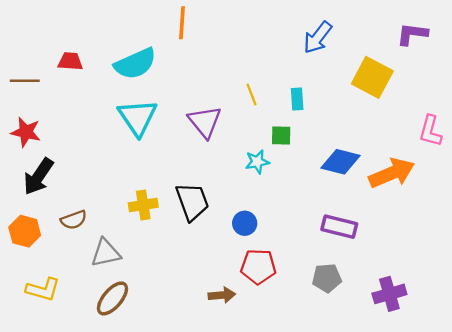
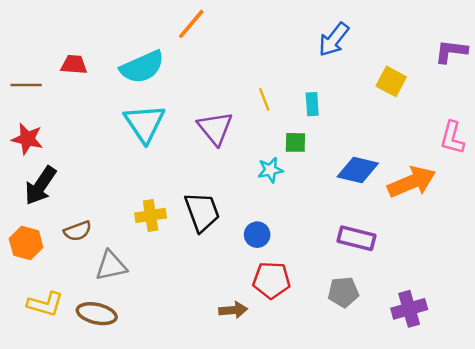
orange line: (182, 23) -> (191, 24), turned 36
purple L-shape: (412, 34) -> (451, 51), moved
yellow square: (372, 77) -> (391, 81), size x0.7
brown ellipse: (112, 298) -> (97, 314), moved, turned 63

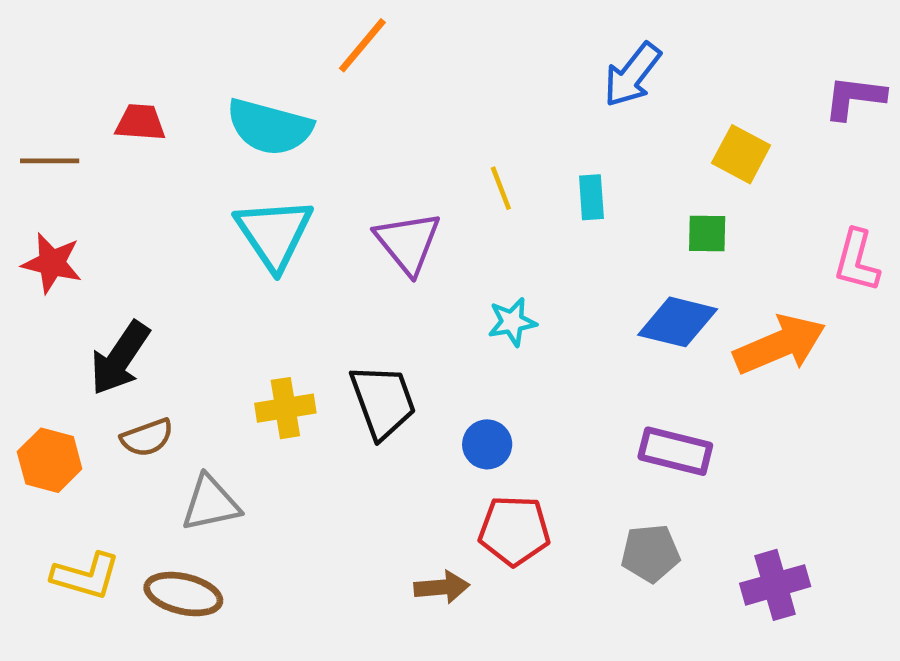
cyan semicircle: (142, 67) -> (270, 127), turned 39
green square: (295, 142) -> (707, 234), moved
black arrow: (40, 186) -> (120, 358), moved

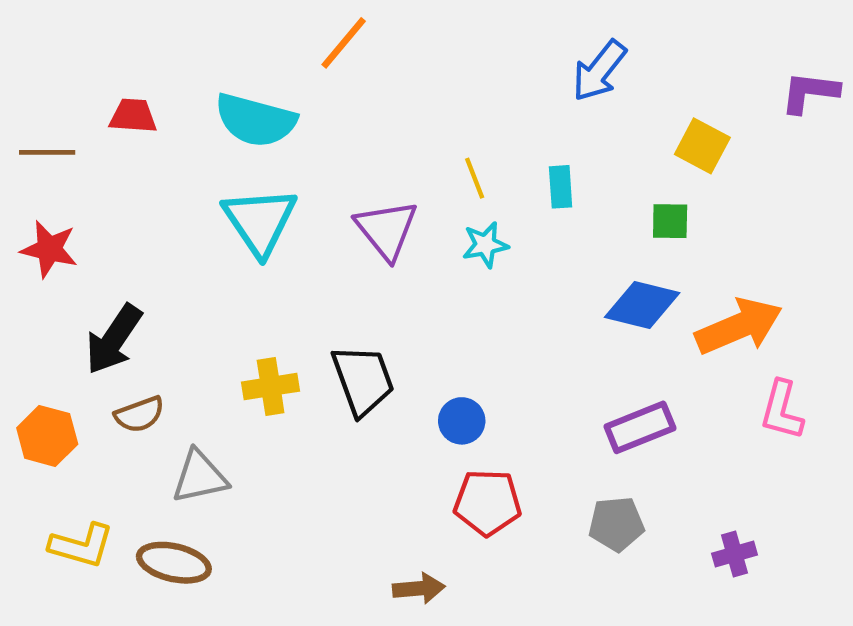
pink L-shape: (857, 261) -> (782, 410), moved
cyan star: (512, 322) -> (485, 245), moved
purple rectangle: (675, 451) -> (640, 427), turned -36
purple cross: (775, 585) -> (735, 554), size x0.7
brown arrow: (442, 587) -> (419, 588), moved

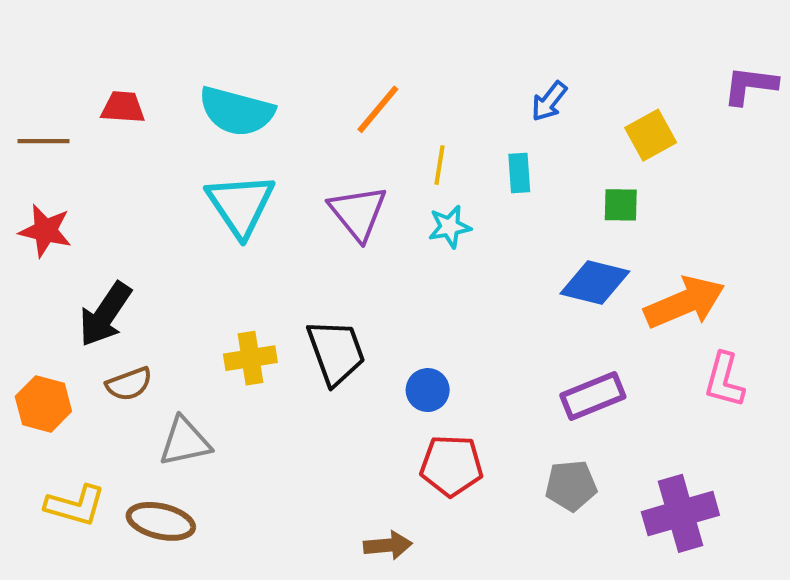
orange line: (344, 43) -> (378, 109), moved
blue arrow: (599, 71) -> (549, 101), moved, size x0.7
yellow square: (702, 146) -> (651, 135), turned 33
yellow line: (475, 178) -> (440, 165), turned 30
purple cross: (735, 554) -> (680, 513), size x1.8

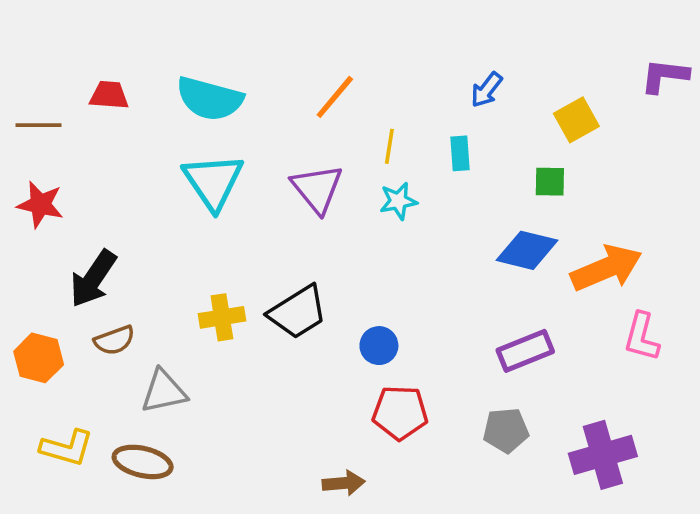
black trapezoid: (336, 352) -> (298, 312), turned 78

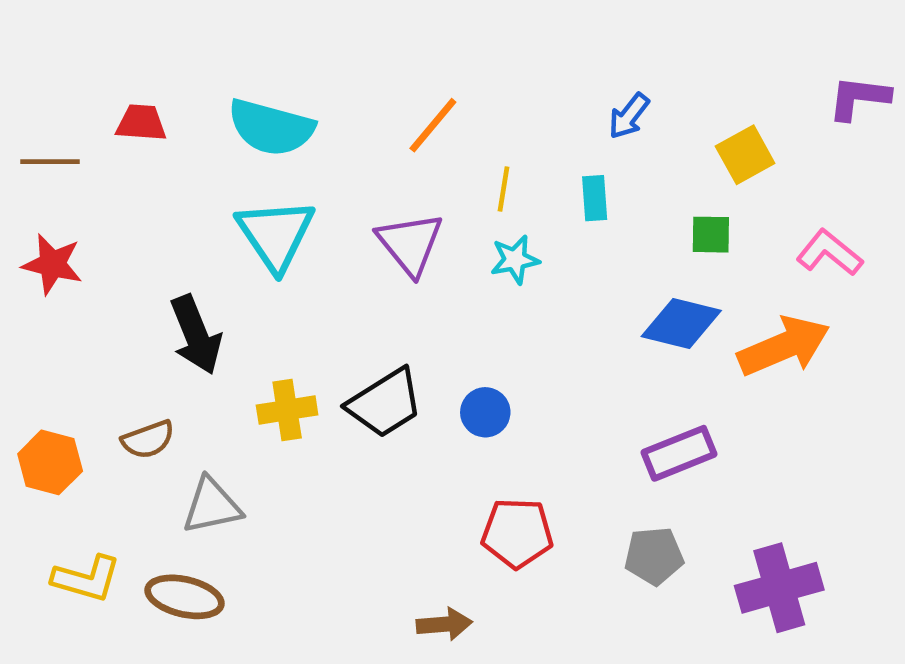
black arrow: (93, 279) -> (196, 335), moved, turned -56
pink L-shape: (642, 337) -> (829, 253), moved, turned 114
blue circle: (379, 346) -> (485, 412), moved

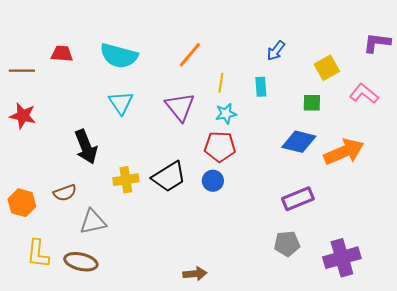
cyan triangle: (276, 235) -> (121, 103), size x0.7
pink L-shape: (829, 253) -> (364, 94), moved
red pentagon: (517, 533) -> (220, 147), moved
yellow L-shape: (87, 579) -> (38, 254), turned 80

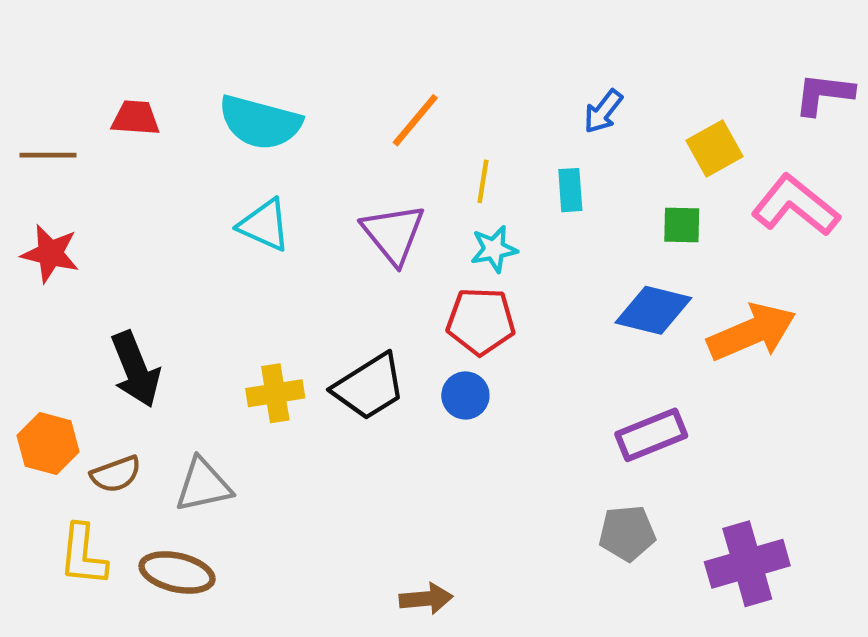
pink L-shape: (364, 94) -> (795, 205), size x1.4
cyan triangle: (121, 103) -> (264, 225), turned -32
black arrow: (86, 147) -> (135, 369), moved
brown semicircle: (65, 193) -> (116, 474), moved

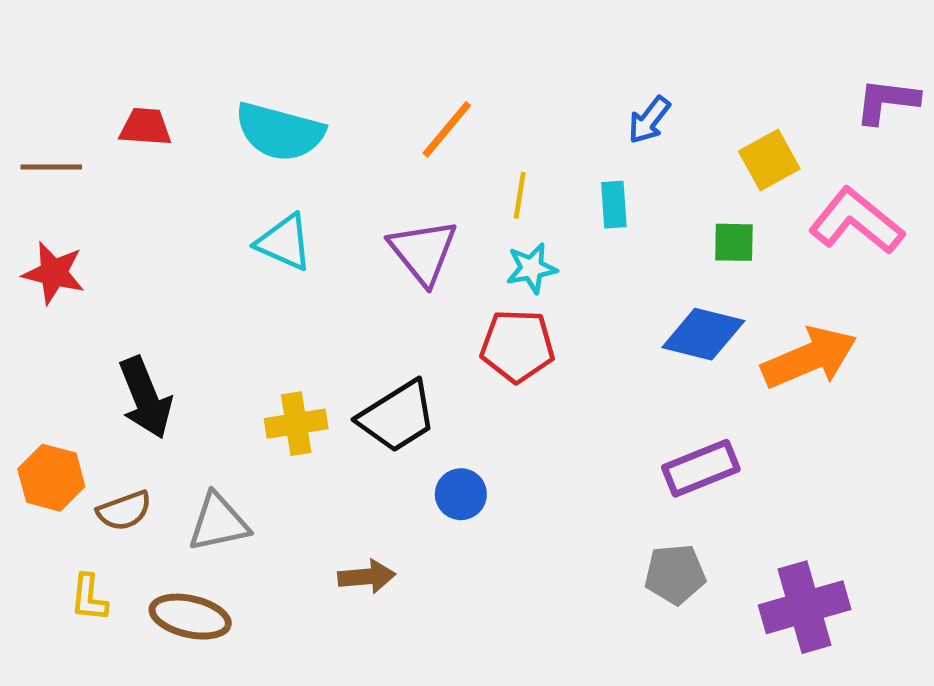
blue circle: (465, 395) -> (461, 494), moved
yellow L-shape: (83, 555) -> (89, 598), size x0.7
brown arrow: (426, 599) -> (367, 577), moved

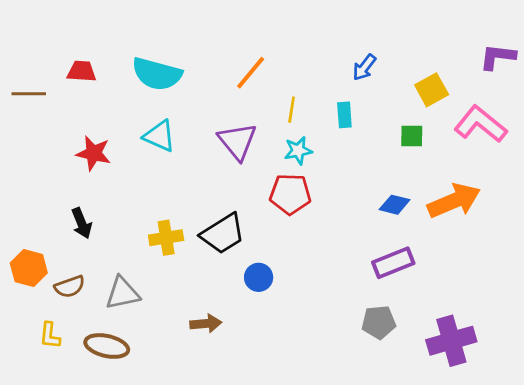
red star: (54, 273) -> (93, 153), moved
blue diamond: (703, 334) -> (395, 205), moved, size x0.7
black arrow: (145, 398) -> (82, 223), size x0.7

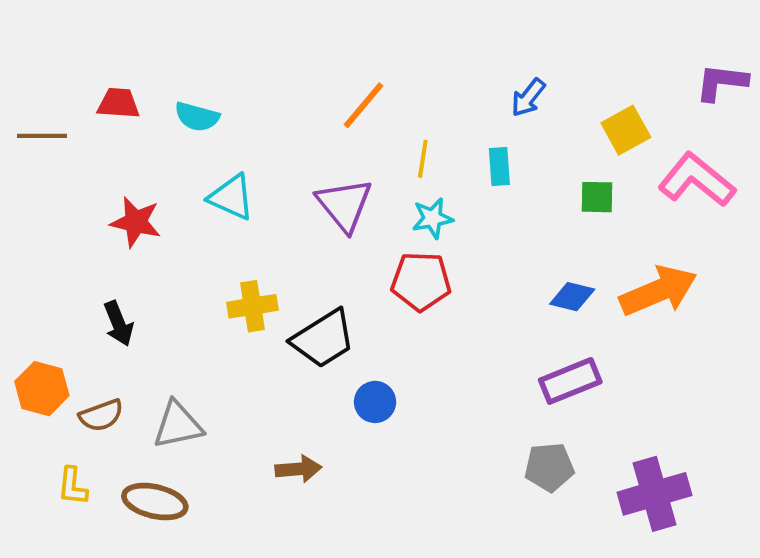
cyan semicircle: (157, 74) -> (197, 117), moved, size x0.6
yellow cross: (166, 238) -> (252, 306), moved

